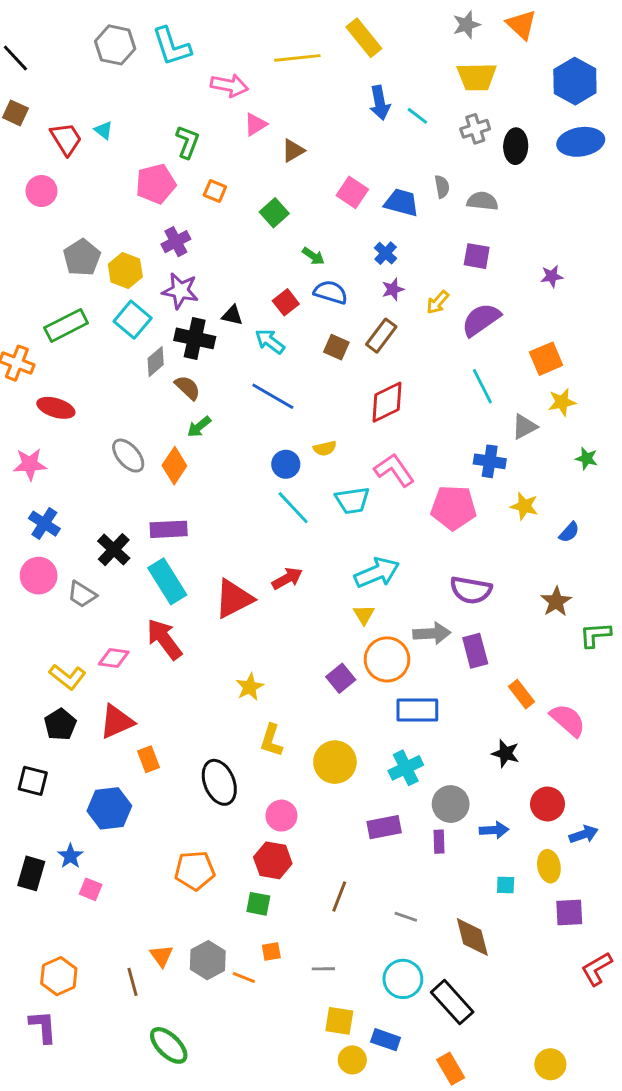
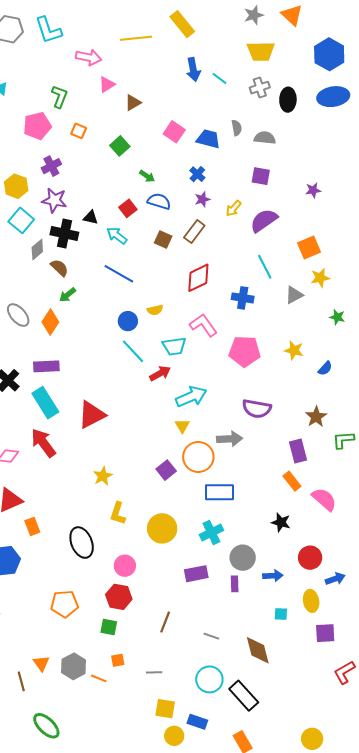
blue cross: (490, 461) -> (243, 298), moved
red arrow: (287, 578) -> (160, 373), moved
purple rectangle: (475, 651) -> (298, 451), moved

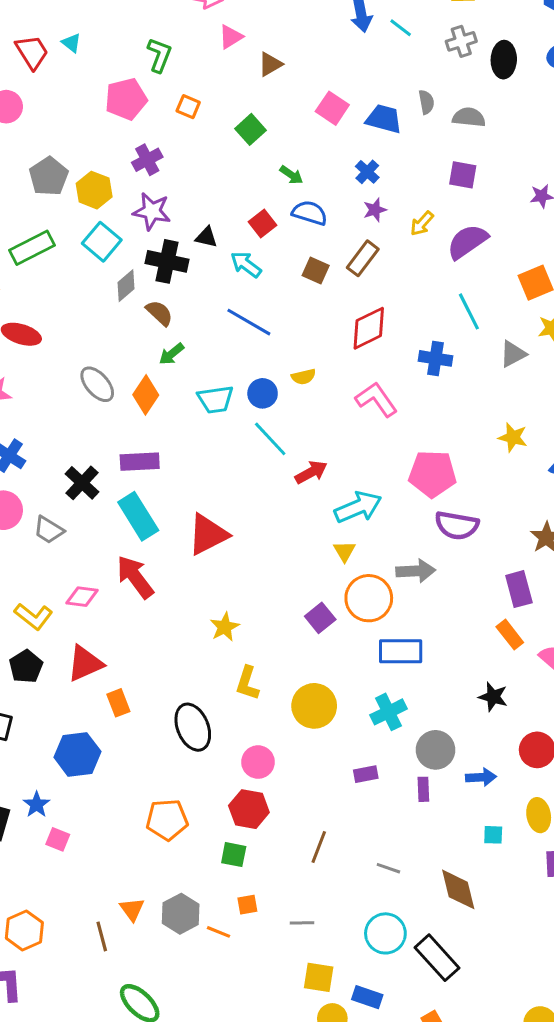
cyan trapezoid: (174, 346) -> (216, 399), moved
pink pentagon: (245, 351) -> (432, 474), moved
purple rectangle: (196, 574) -> (366, 774), size x0.7

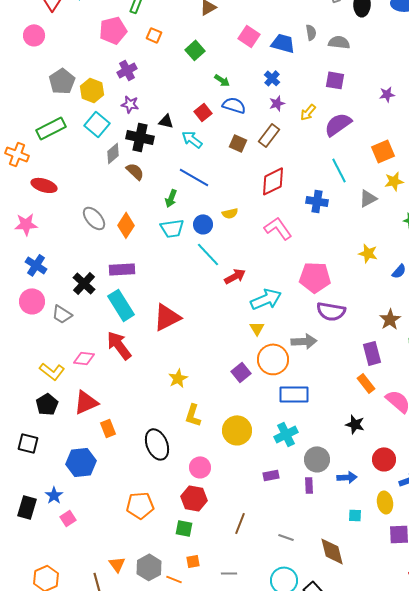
purple star: (152, 211) -> (130, 104), size x0.7
green arrow: (172, 354) -> (171, 198), moved, turned -30
pink square: (58, 839) -> (68, 518), turned 35

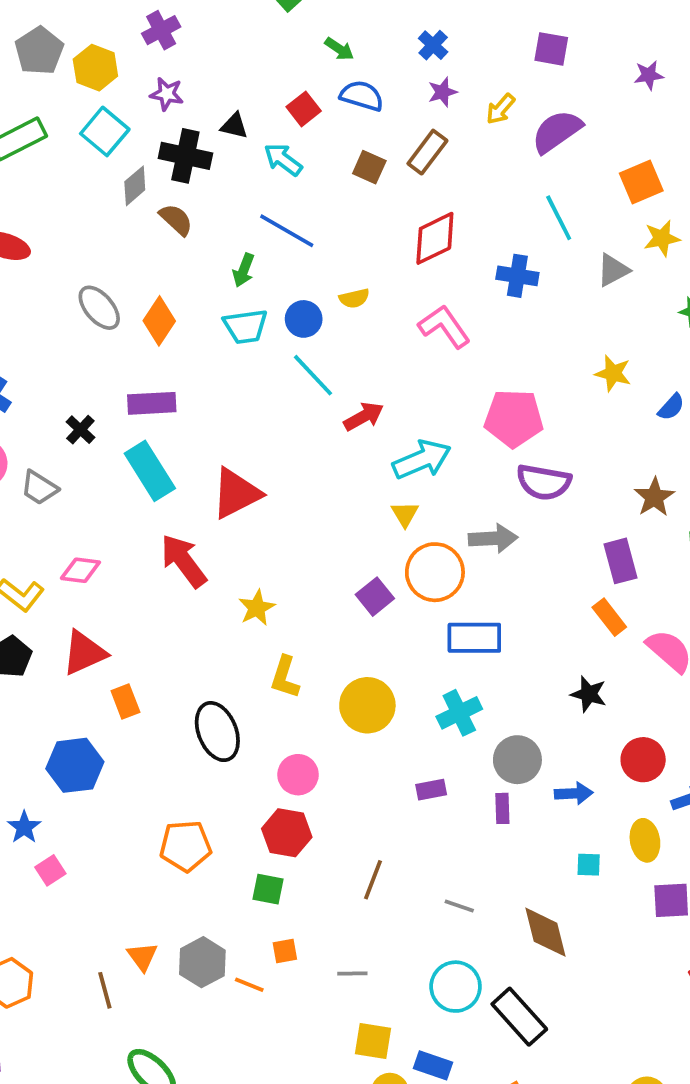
black cross: (84, 283) -> (80, 430), size x0.7
red arrow: (119, 345) -> (184, 561), moved

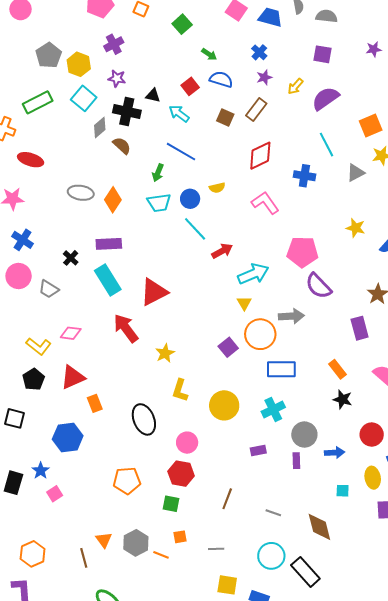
purple star: (649, 75) -> (374, 49), moved
gray ellipse: (99, 308) -> (81, 193), turned -40
purple semicircle: (544, 482) -> (318, 286), turned 36
orange rectangle: (609, 617) -> (338, 369), moved

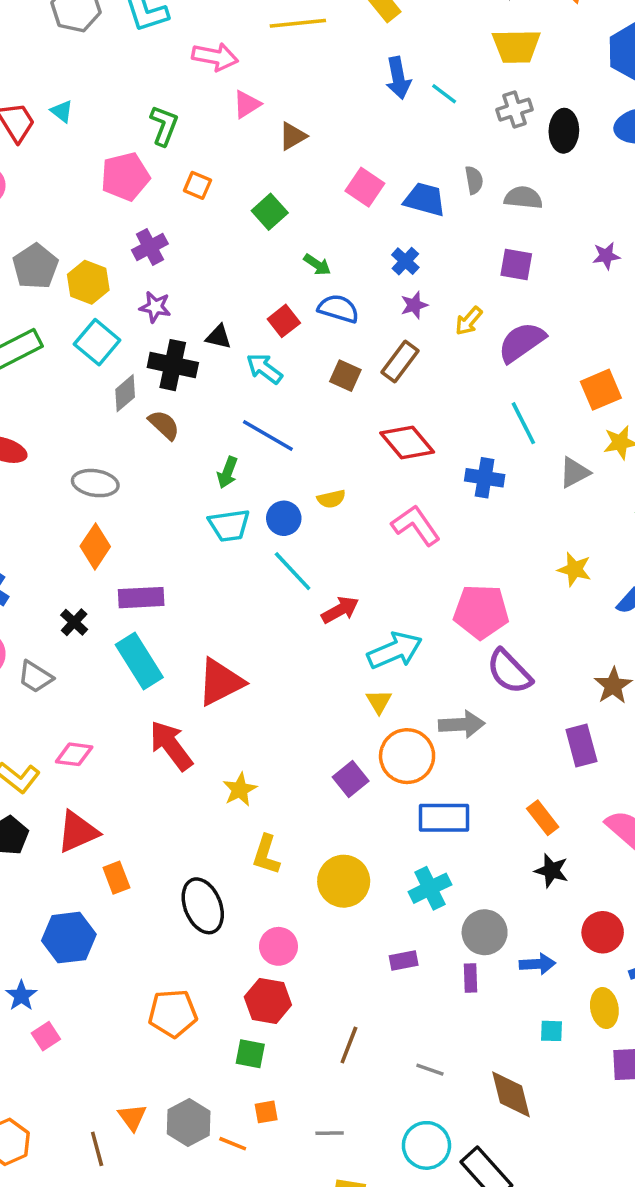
red diamond: (260, 156) -> (407, 443), turned 76
gray ellipse: (81, 193) -> (95, 483), moved
orange diamond: (113, 200) -> (95, 546), moved

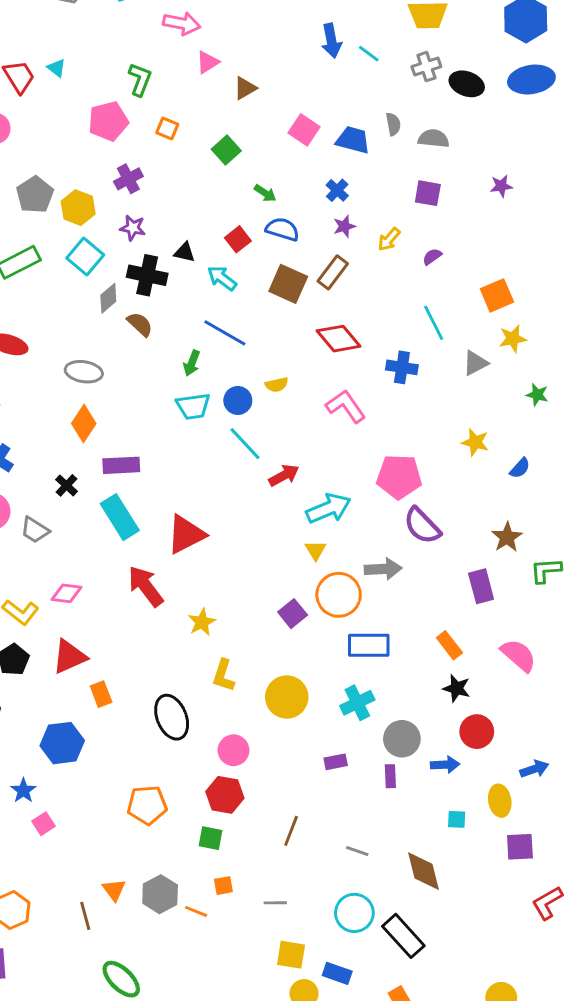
black ellipse: (564, 131) -> (467, 84), turned -72
purple semicircle: (522, 342) -> (432, 257), size x0.5
brown square: (345, 376) -> (288, 284), size x1.5
red circle: (603, 932) -> (477, 732), moved

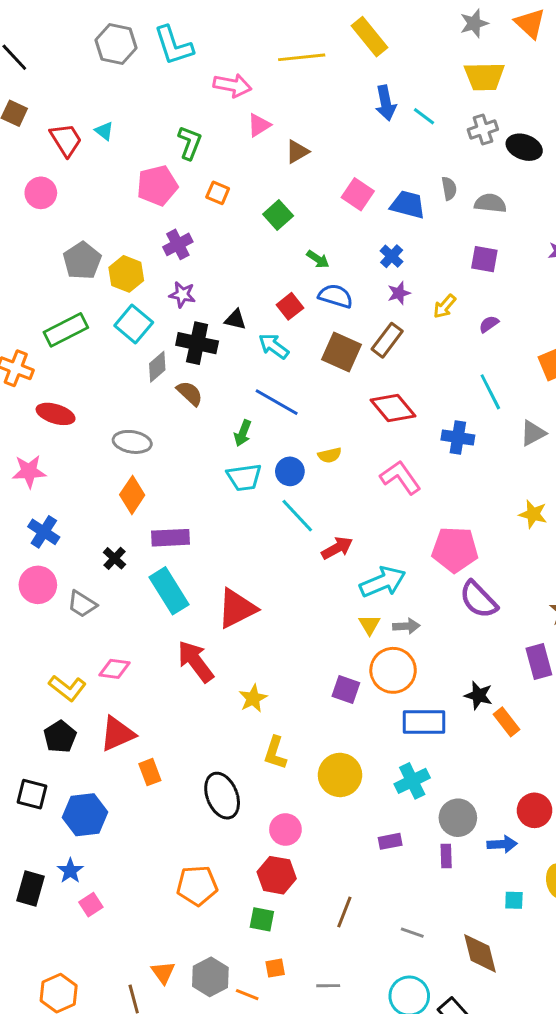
gray arrow: (383, 569) -> (406, 626), moved, size x0.7
purple square: (293, 614) -> (346, 690), turned -32
black star: (457, 688) -> (479, 695), moved
blue hexagon: (62, 743) -> (85, 815), moved

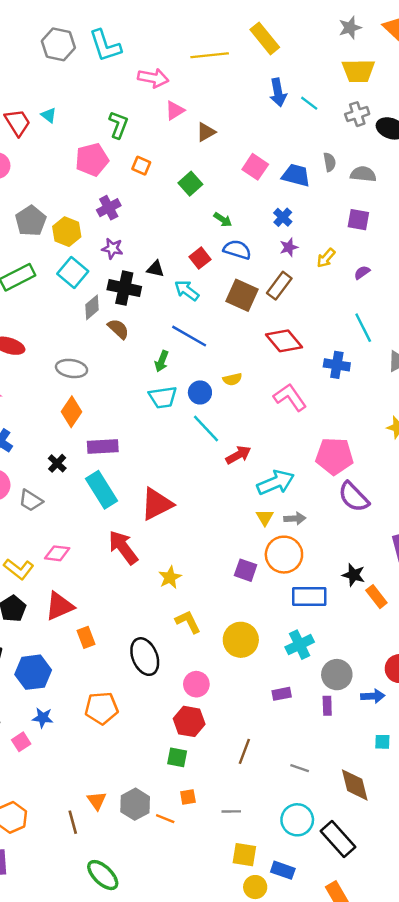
yellow L-shape: (275, 753) -> (188, 622), turned 136
blue star: (70, 871) -> (43, 718), moved, turned -30
orange pentagon: (197, 886) -> (102, 708), moved
pink square: (91, 905) -> (21, 742), moved

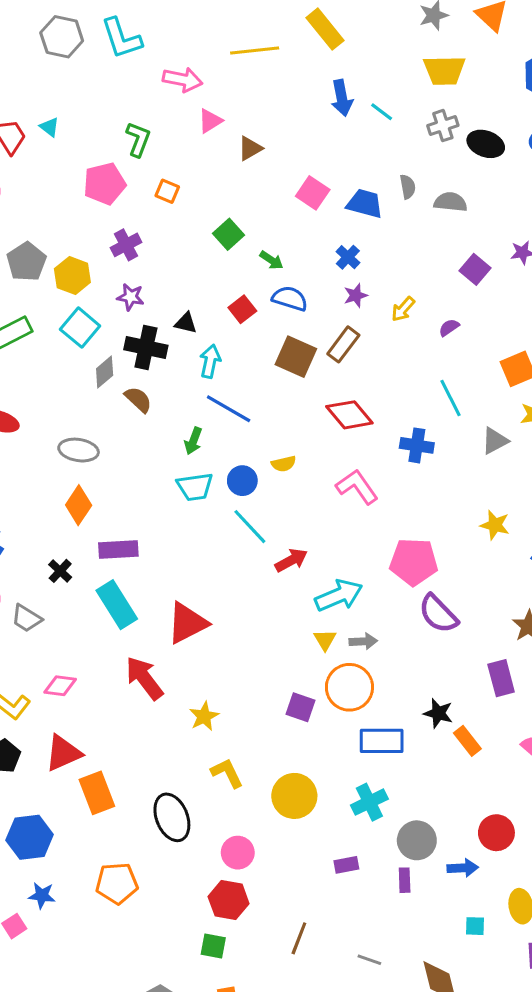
green square: (190, 184) -> (229, 234), moved
purple square: (358, 220) -> (475, 269), moved, turned 30
cyan arrow: (187, 290) -> (210, 361), moved, turned 65
orange rectangle: (86, 637) -> (97, 793), size x1.5

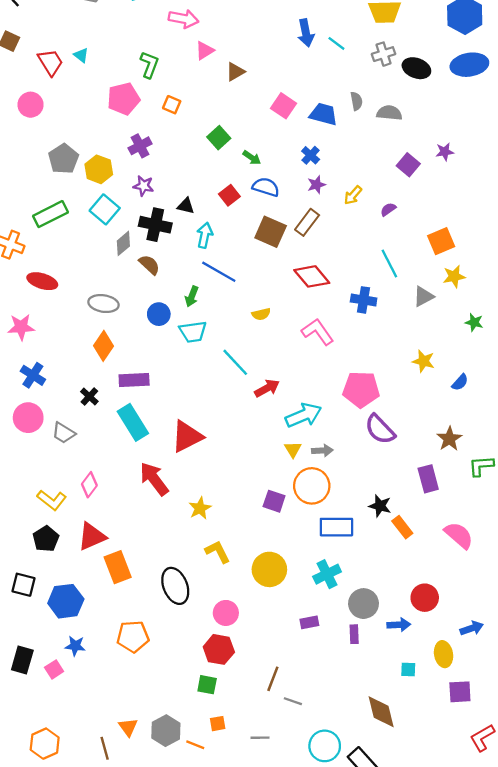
blue circle: (242, 481) -> (159, 314), moved
pink diamond: (60, 686) -> (89, 485), turned -60
gray line: (369, 960) -> (293, 701), moved

